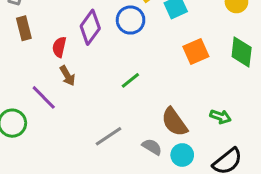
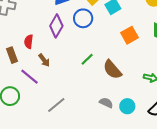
brown rectangle: (24, 28) -> (12, 55), moved
red semicircle: (59, 47) -> (29, 42), moved
brown semicircle: (174, 122) -> (112, 70), moved
gray line: (109, 136) -> (56, 105), moved

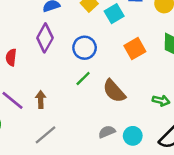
blue circle: (83, 18) -> (85, 48), moved
brown arrow: (44, 60) -> (41, 99), moved, turned -144
gray semicircle: (106, 103) -> (107, 132), turned -48

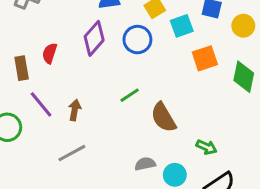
blue circle: (85, 48) -> (137, 40), moved
orange square: (135, 49) -> (205, 58), moved
green arrow: (161, 101) -> (206, 147), moved

